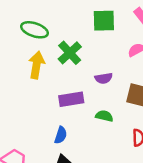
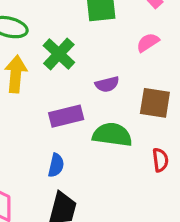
green semicircle: (104, 116) -> (112, 135), size x1.6

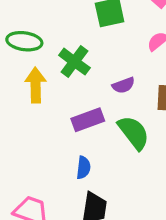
green semicircle: (112, 135) -> (134, 133), turned 51

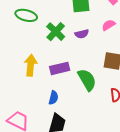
yellow arrow: (36, 85) -> (31, 65), moved
purple semicircle: (123, 85) -> (82, 34), moved

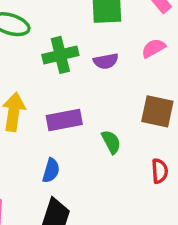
green cross: (56, 32) -> (60, 55), turned 30
green semicircle: (87, 80) -> (111, 142), size x0.6

